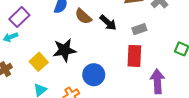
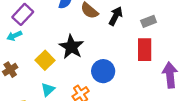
black arrow: (108, 23) -> (116, 16), turned -102
black star: (64, 50) -> (71, 47), turned -30

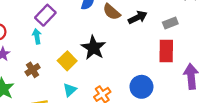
black arrow: (116, 16) -> (138, 17), turned 36
cyan arrow: (14, 36) -> (37, 36), turned 104
blue circle: (103, 71) -> (141, 87), moved

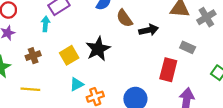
gray rectangle: (170, 23) -> (188, 47), moved, turned 32
cyan triangle: (70, 90) -> (77, 84), moved

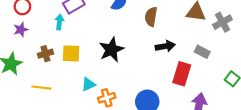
brown semicircle: (124, 18) -> (151, 17), moved, turned 42
black arrow: (149, 30) -> (165, 46), moved
yellow square: (69, 55) -> (71, 53), moved, turned 30

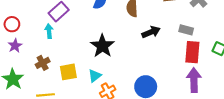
yellow square: (71, 53) -> (68, 72), moved
red rectangle: (182, 74) -> (192, 52), moved
cyan triangle: (88, 84) -> (95, 76), moved

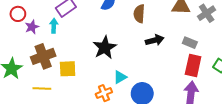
purple star: (15, 46) -> (32, 27), moved
brown cross: (43, 63) -> (43, 56), size x1.6
cyan triangle: (95, 76) -> (120, 77), moved

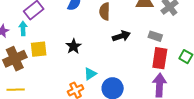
black star: (105, 47) -> (74, 46), size x0.7
yellow square: (68, 69) -> (39, 49), moved

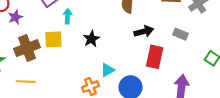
cyan arrow: (23, 28) -> (67, 16), moved
red rectangle: (160, 58) -> (155, 57), moved

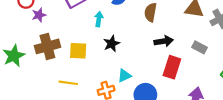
cyan arrow: (67, 16) -> (99, 19), moved
yellow square: (53, 39) -> (78, 51), moved
yellow line: (26, 82) -> (68, 83), moved

